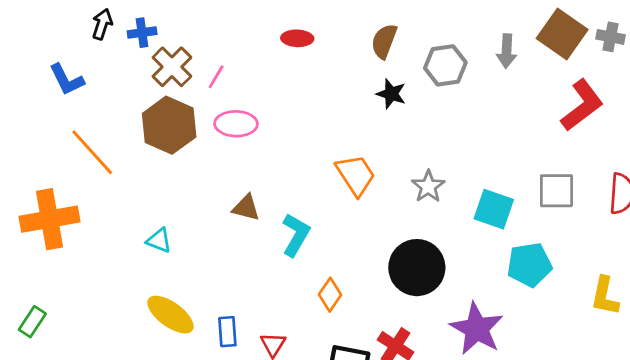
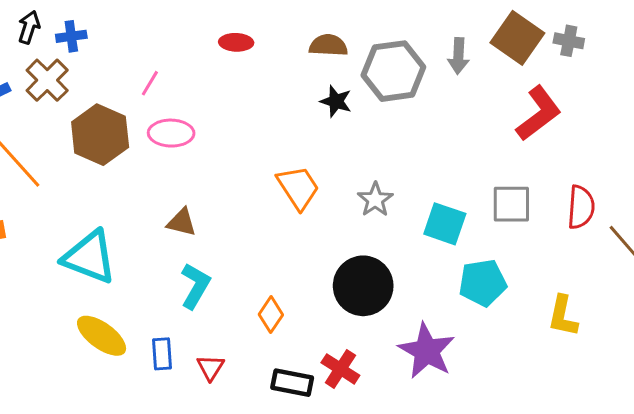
brown semicircle: (384, 41) -> (328, 45), turned 72
gray hexagon: (445, 65) -> (393, 71), size x1.4
brown cross: (172, 67) -> (47, 80), moved
cyan L-shape: (296, 235) -> (195, 286), moved
cyan triangle: (159, 241) -> (89, 257), size x2.0

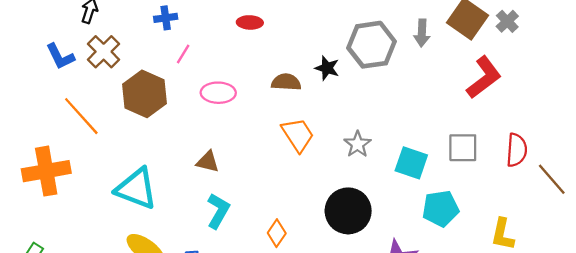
blue cross: (71, 36) -> (166, 18), moved
gray cross: (569, 41) -> (507, 21), turned 35
brown semicircle: (328, 45) -> (286, 82), moved
pink ellipse: (171, 133) -> (218, 93), moved

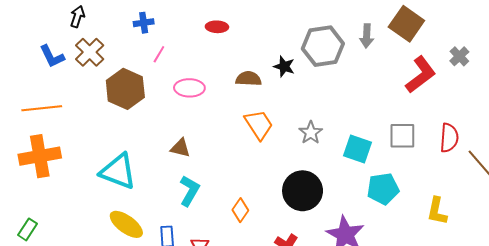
gray cross: (507, 21) -> (459, 56), moved
orange line: (81, 116) -> (42, 108), moved, turned -54

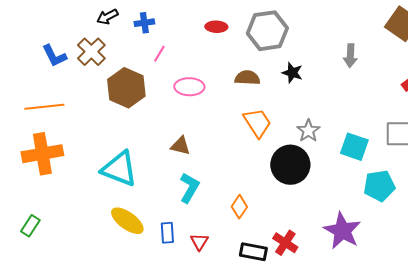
black arrow: (77, 17) -> (107, 17), moved, turned -135
gray arrow: (367, 36) -> (350, 56), moved
gray hexagon: (323, 46) -> (267, 31), moved
black star: (284, 67) -> (292, 73), moved
black circle: (303, 191) -> (290, 165), moved

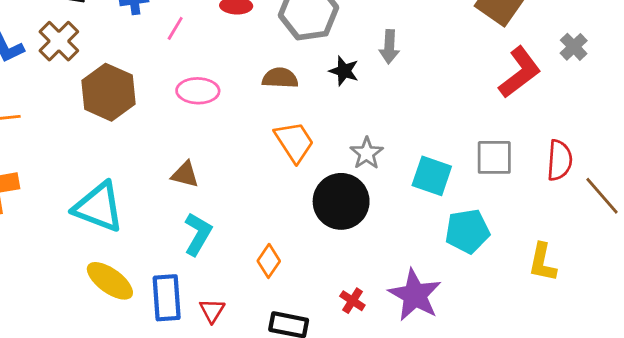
pink line: (159, 54) -> (175, 28), moved
gray arrow: (350, 56) -> (389, 47), moved
blue rectangle: (167, 233) -> (167, 298), size x1.5
red cross: (285, 243) -> (352, 301), moved, size x0.7

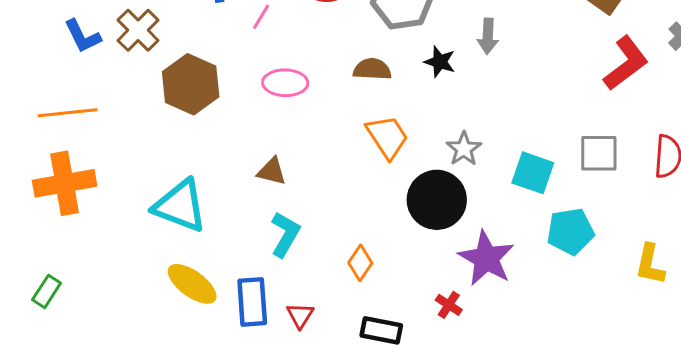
purple star: (415, 295) -> (486, 258), moved

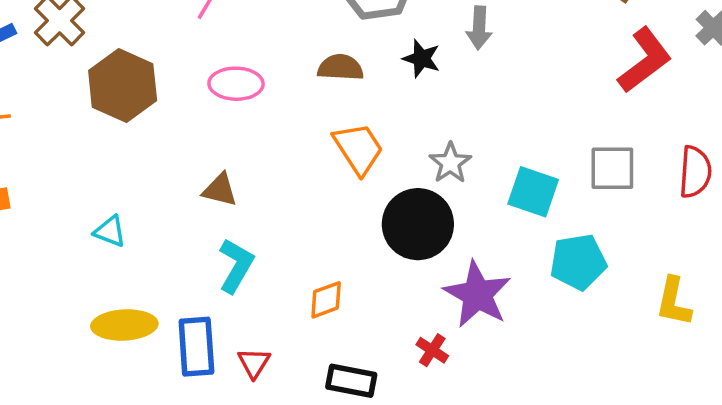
cyan triangle: (180, 206) -> (110, 231), size x0.5
orange diamond: (360, 263) -> (326, 300), turned 36
yellow ellipse: (192, 284) -> (124, 325), turned -39

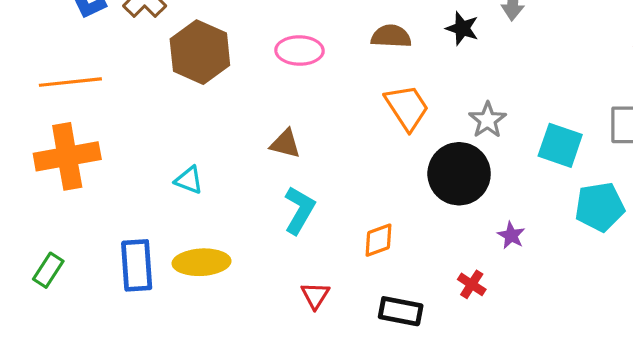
purple star: (477, 294) -> (511, 235), size x0.5
blue rectangle: (196, 347) -> (137, 265), moved

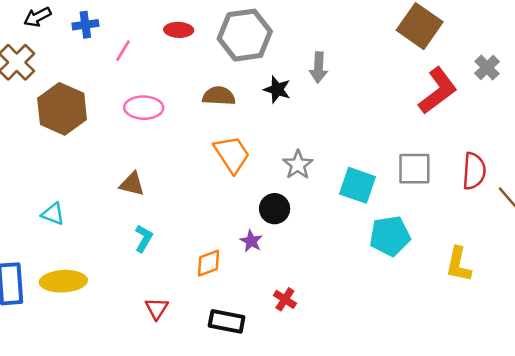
black circle: (459, 174) -> (275, 209), size x0.6
cyan L-shape: (299, 210) -> (144, 238), size x0.7
purple star: (511, 235) -> (251, 241), moved

